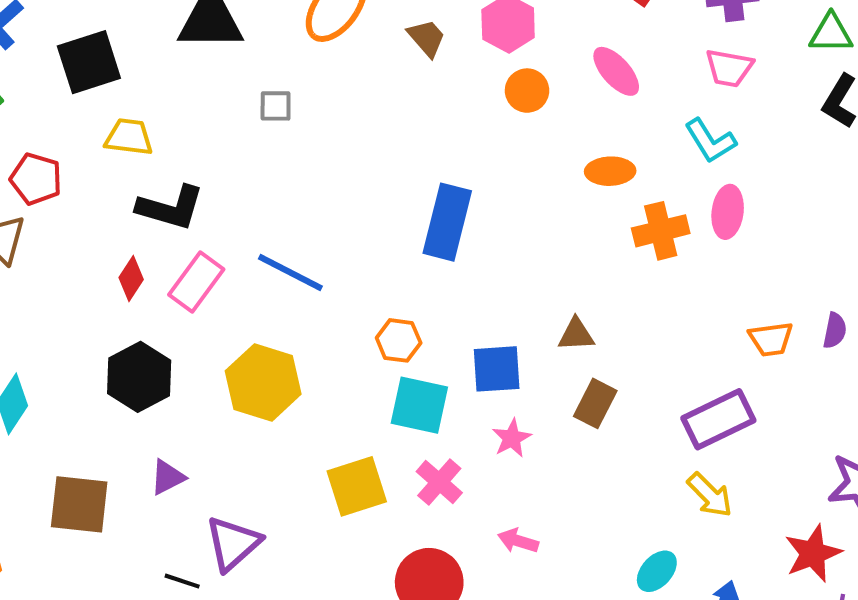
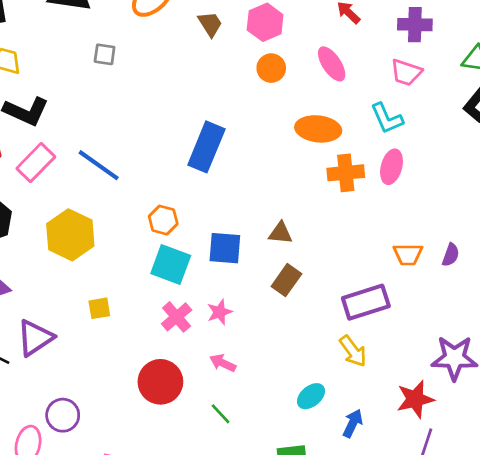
orange ellipse: (610, 171) -> (318, 129), size x1.4
pink star: (512, 438) -> (220, 312), moved
yellow square: (357, 486) -> (99, 308), moved, size x0.6

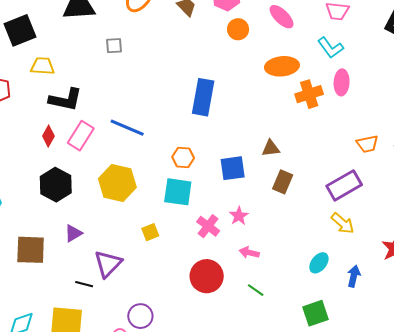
cyan square: (171, 265) -> (178, 192), moved

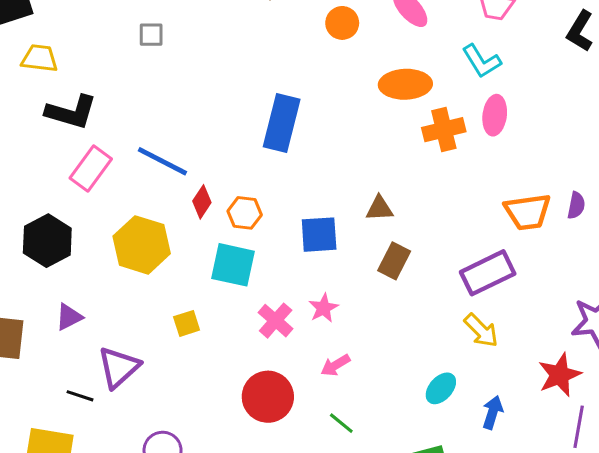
red diamond: (48, 136) -> (202, 202), moved
orange trapezoid: (367, 144) -> (528, 212), size x1.4
pink arrow: (249, 253) -> (335, 365), turned -48

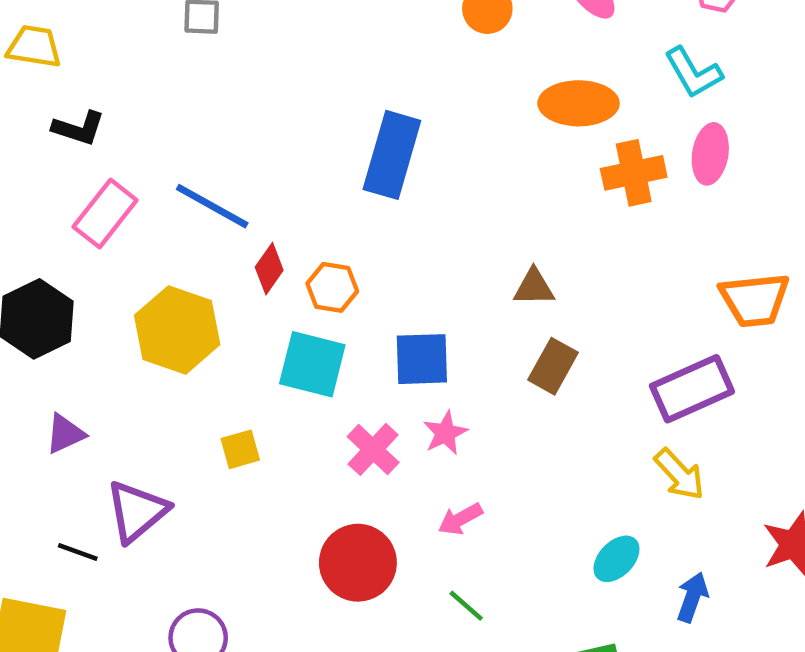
black L-shape: (71, 112) -> (79, 128), size x0.7
blue square: (319, 235) -> (422, 359), moved

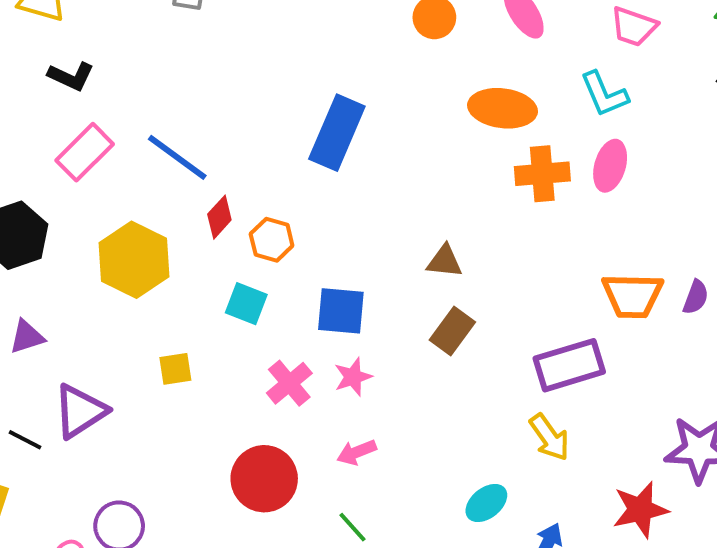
cyan square: (312, 364) -> (246, 304), size x0.7

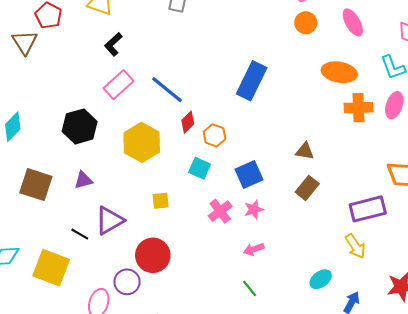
black L-shape: (71, 76) -> (113, 44), turned 110
blue square: (341, 311) -> (249, 175), turned -32
red circle: (264, 479) -> (153, 255), moved

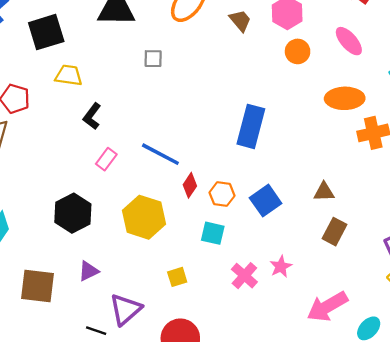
pink rectangle: (119, 85) -> (106, 159), size x0.7
blue square: (249, 175) -> (266, 201), moved
pink arrow: (254, 249) -> (327, 307), moved, size x1.8

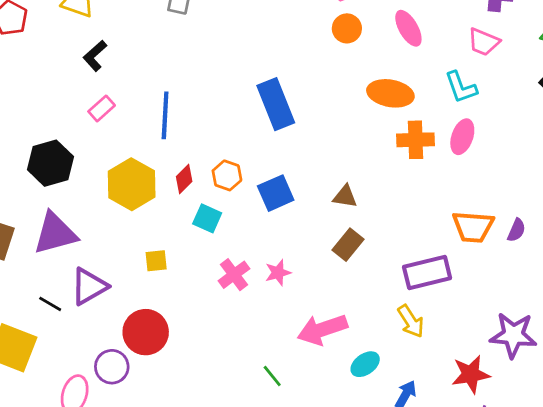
blue rectangle: (251, 126) -> (276, 104), turned -48
blue line: (160, 154) -> (165, 115), turned 54
red diamond: (190, 185) -> (184, 179), moved
purple triangle: (88, 271) -> (55, 233), size x1.8

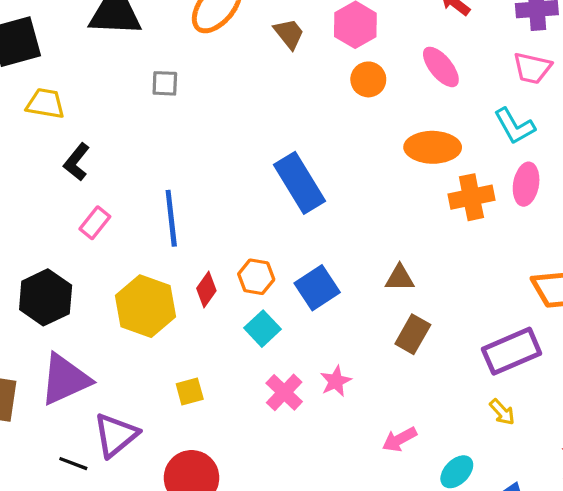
cyan square: (207, 218) -> (263, 329), moved, turned 32
yellow arrow: (411, 321) -> (502, 412), size x0.7
pink arrow: (322, 329) -> (399, 439), size x0.6

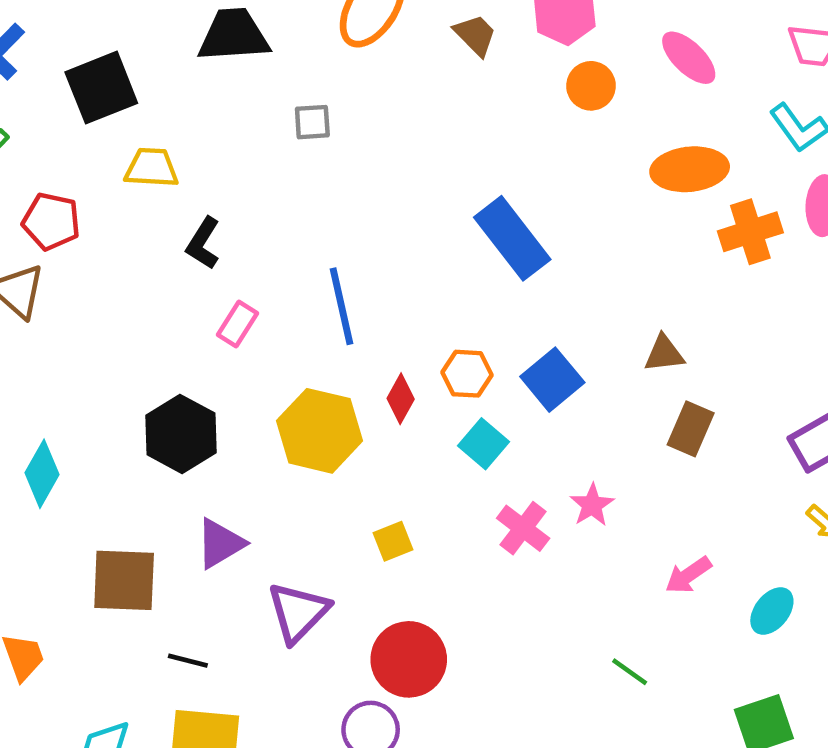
purple triangle: (65, 379) -> (220, 543), size x0.7
black line: (73, 464) -> (188, 661), moved

